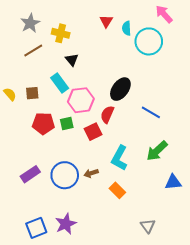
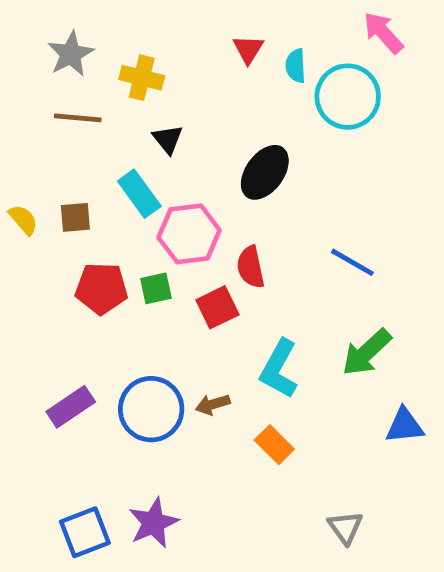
brown line: (33, 51) -> (78, 118), turned 36
black ellipse: (120, 89) -> (265, 172), moved
red semicircle: (107, 114) -> (251, 267), turned -36

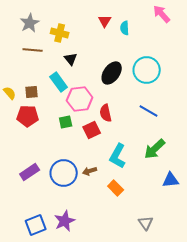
cyan circle: (348, 97) -> (147, 70), moved
red pentagon: (101, 288) -> (28, 116), moved

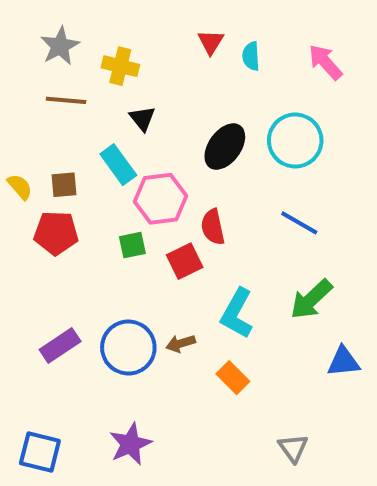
pink arrow: (162, 14) -> (325, 62), moved
blue square: (36, 225) -> (40, 452), moved, turned 35

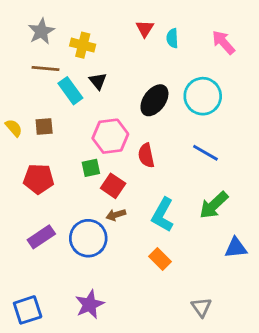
cyan rectangle: (118, 165) -> (70, 91), moved
red pentagon: (56, 233) -> (39, 179), moved
red square: (185, 261) -> (113, 186), moved, turned -30
brown arrow: (181, 343) -> (116, 215), moved
blue square: (40, 452) -> (28, 310), turned -32

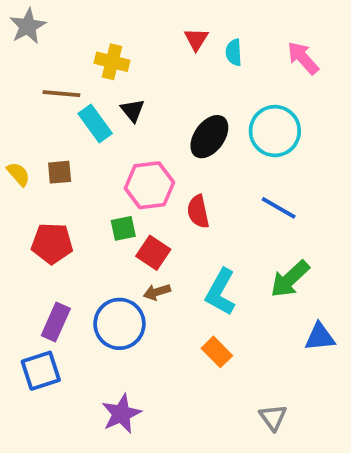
gray star: (41, 31) -> (28, 26), moved
purple rectangle: (41, 237) -> (56, 322), turned -32
blue square: (28, 310) -> (41, 371), moved

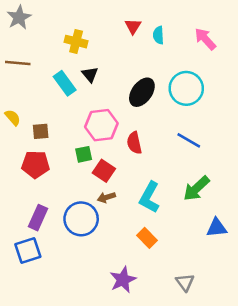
brown line: (61, 94) -> (18, 63), moved
brown square: (60, 172) -> (41, 131), moved
purple star: (121, 414) -> (123, 280), moved

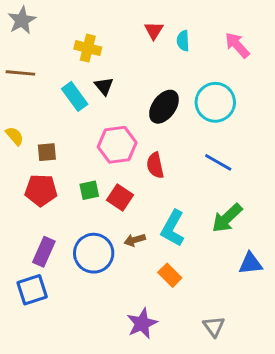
green square: (84, 154) -> (89, 190), moved
brown arrow: (106, 197) -> (135, 240), moved

